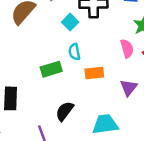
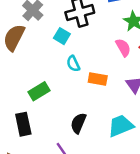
green rectangle: (51, 69) -> (39, 91), moved
orange rectangle: (94, 73) -> (98, 79), turned 30

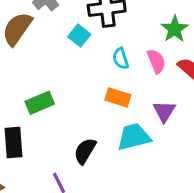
cyan semicircle: (73, 64) -> (121, 59), moved
cyan trapezoid: (121, 126) -> (134, 137), moved

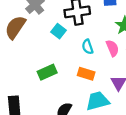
green rectangle: (40, 103) -> (47, 72), moved

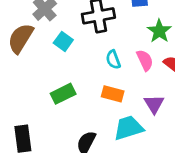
cyan square: (59, 31) -> (63, 41), moved

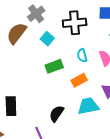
green rectangle: (63, 94) -> (54, 66), moved
orange rectangle: (113, 94) -> (79, 80), turned -49

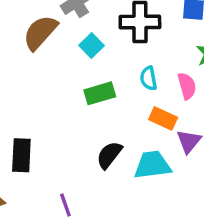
orange rectangle: (79, 80) -> (163, 118), moved, turned 49
black semicircle: (57, 114) -> (109, 155), moved

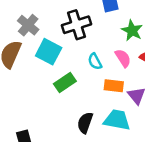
cyan square: (92, 46) -> (49, 52), size x1.5
cyan trapezoid: (152, 165) -> (117, 120), turned 36

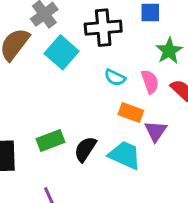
cyan semicircle: (95, 61) -> (115, 78), turned -49
green rectangle: (65, 83) -> (51, 141), moved

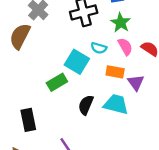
green star: (169, 51) -> (121, 23), moved
cyan square: (62, 52) -> (77, 62), moved
green rectangle: (51, 141) -> (57, 82), moved

